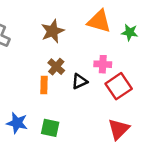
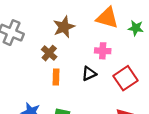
pink cross: (103, 64) -> (103, 51), moved
brown cross: (56, 67) -> (49, 53), moved

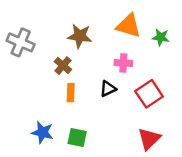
brown star: (64, 27) -> (80, 36), turned 30

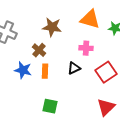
blue star: (42, 132) -> (23, 70), moved

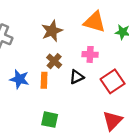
brown star: (52, 27) -> (52, 31), turned -30
brown cross: (39, 50) -> (54, 61), moved

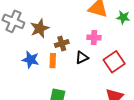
brown star: (52, 31) -> (40, 28), moved
brown cross: (54, 61) -> (62, 44), turned 32

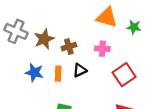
brown cross: (62, 44) -> (69, 47), moved
black triangle: (82, 58) -> (80, 70), moved

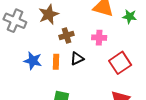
brown star: (44, 39) -> (49, 14), moved

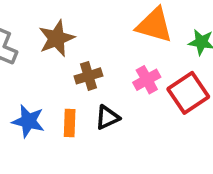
pink cross: (99, 38) -> (147, 80), turned -32
red square: (120, 63) -> (188, 93), moved

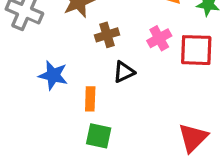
red square: (188, 93) -> (196, 50), turned 36
orange rectangle: (70, 123) -> (90, 99), moved

